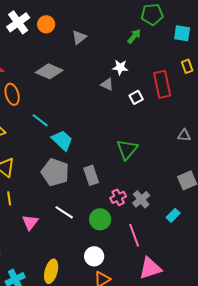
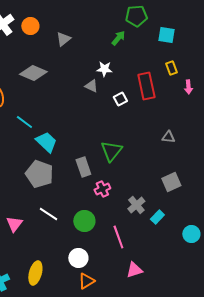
gray rectangle: (91, 175) -> (83, 167), moved
pink cross: (118, 197) -> (102, 189), moved
gray cross: (141, 199) -> (136, 205), moved
pink triangle: (150, 268) -> (134, 270), size x0.7

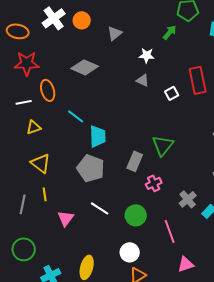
white star: (104, 69) -> (147, 55), moved
cyan trapezoid: (46, 142) -> (98, 136), turned 45
gray rectangle: (83, 167) -> (135, 161), turned 42

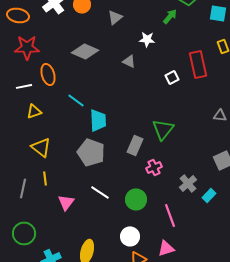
gray triangle: (143, 80) -> (129, 61), moved
pink triangle: (186, 264) -> (166, 248), moved

